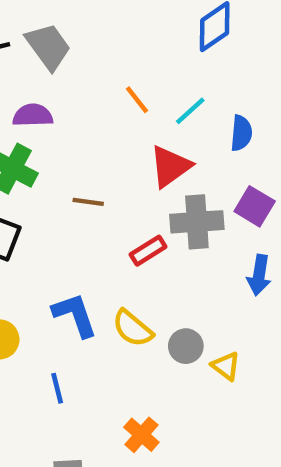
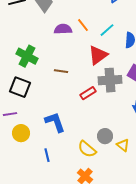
purple semicircle: (33, 115) -> (63, 29), moved
yellow semicircle: (133, 328) -> (87, 149), moved

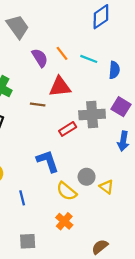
purple semicircle: (63, 29) -> (40, 58), turned 60
cyan line: (107, 30) -> (89, 59), turned 63
red triangle: (98, 55) -> (60, 87), moved, turned 30
blue L-shape: (55, 122) -> (48, 161), moved

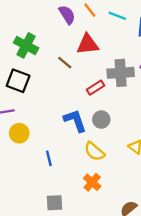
brown line: (38, 104) -> (65, 63), turned 32
gray circle: (87, 177) -> (101, 120), moved

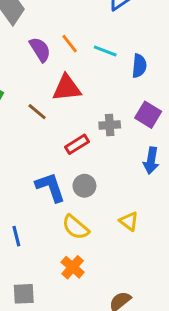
gray cross: (121, 73) -> (110, 125), size x0.6

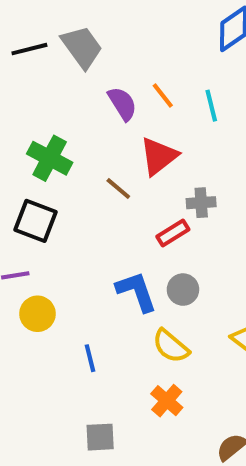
cyan line: (105, 51) -> (211, 106), turned 55
red triangle: (67, 88) -> (159, 156), turned -32
gray cross: (110, 125) -> (201, 203), moved

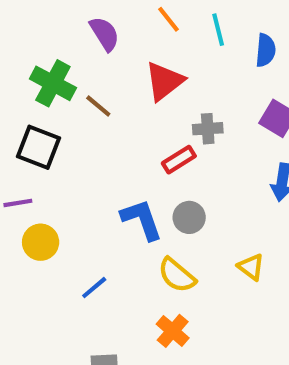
purple semicircle: (122, 104) -> (105, 34), moved
brown line: (118, 188) -> (98, 106), moved
blue line: (90, 358) -> (94, 288), turned 64

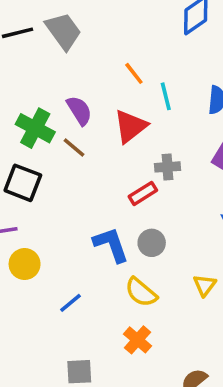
cyan line: (218, 30) -> (166, 96), moved
purple semicircle: (105, 34) -> (79, 110), moved
yellow triangle: (251, 267) -> (205, 285), turned 30

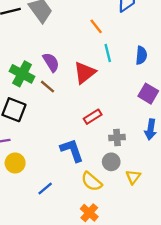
orange line: (134, 73) -> (96, 26), moved
gray cross: (168, 167) -> (117, 138), moved
gray circle: (152, 243) -> (111, 162), moved

